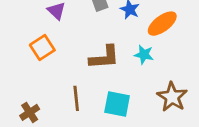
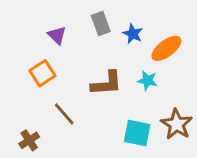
brown line: (76, 98) -> (64, 114), moved, turned -35
cyan square: (117, 104) -> (137, 133), moved

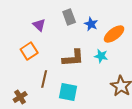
brown line: (64, 114) -> (44, 79), turned 54
cyan square: (137, 133) -> (68, 92), moved

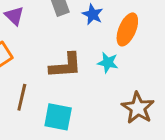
orange ellipse: (114, 34) -> (127, 29), turned -30

